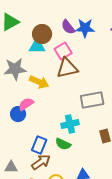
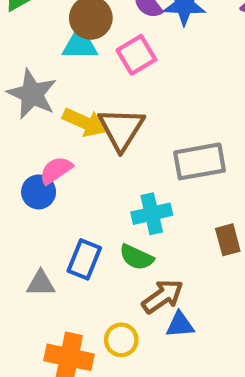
brown triangle: (67, 68) -> (121, 129), moved, turned -45
gray star: (15, 69) -> (32, 94), turned 30
brown arrow: (41, 162) -> (163, 296), moved
gray triangle: (11, 167) -> (41, 283), moved

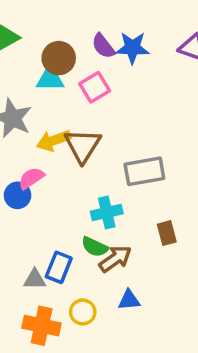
yellow arrow: (84, 122) -> (54, 140), turned 136
blue rectangle: (84, 259) -> (59, 267), moved
gray triangle: (41, 283) -> (35, 279), moved
brown arrow: (163, 296) -> (115, 259), moved

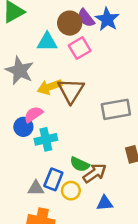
blue star: (132, 48) -> (107, 19), turned 30
brown circle: (59, 58) -> (70, 23), moved
cyan cross: (107, 212) -> (46, 139), moved
yellow circle: (83, 312) -> (71, 191), moved

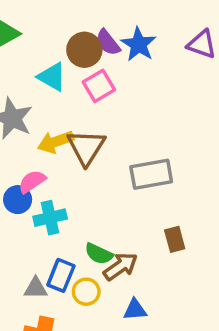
cyan triangle: (47, 42) -> (52, 77), turned 30

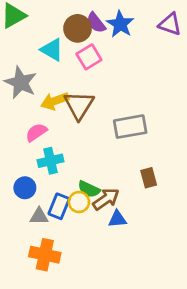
blue circle: (18, 200) -> (25, 188), moved
yellow circle: (86, 292) -> (79, 202), moved
blue triangle: (135, 310) -> (117, 219), moved

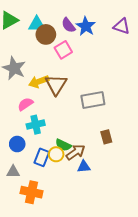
brown circle: (78, 28) -> (46, 34), moved
cyan triangle: (52, 50) -> (37, 24), moved, turned -30
gray triangle: (39, 216) -> (13, 172), moved

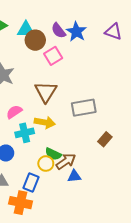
yellow arrow: (39, 82) -> (45, 122), moved, turned -150
brown rectangle: (106, 137) -> (105, 139), moved, turned 56
blue rectangle: (42, 157) -> (31, 183), moved

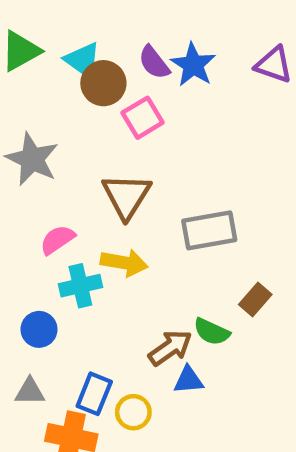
cyan triangle: (26, 30) -> (83, 60), turned 36
green semicircle: (53, 154) -> (212, 332), moved
yellow circle: (46, 164) -> (133, 412), moved

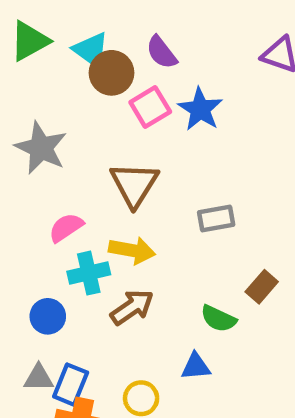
blue star: (193, 65) -> (200, 109), moved
gray rectangle: (209, 230) -> (216, 218), size x0.7
brown arrow: (170, 348) -> (132, 307), moved
blue rectangle: (94, 394) -> (71, 385), moved

